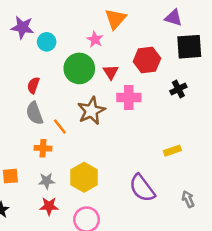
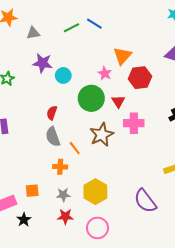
red hexagon: (147, 60) -> (140, 78), moved

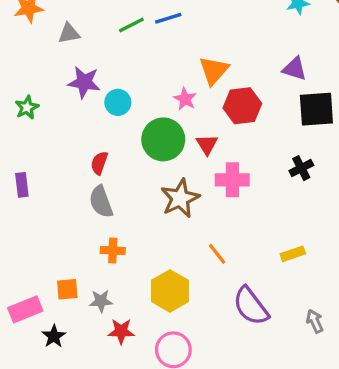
blue line: (94, 24) -> (168, 18), turned -49
orange line: (75, 148) -> (217, 254), moved
gray star: (63, 195) -> (101, 301), moved

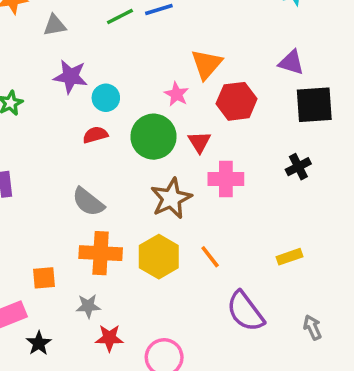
red semicircle: (99, 163) -> (95, 135), moved, turned 55
gray semicircle: (101, 202) -> (88, 202), turned -32
orange cross: (113, 250) -> (101, 253), size x1.6
orange square: (67, 289) -> (44, 278), moved
yellow hexagon: (170, 291) -> (159, 257), moved

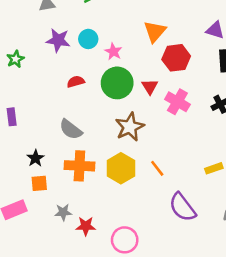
pink star: (176, 94) -> (113, 52), moved
cyan circle: (106, 98) -> (88, 39), moved
pink cross: (226, 179) -> (177, 102), moved, turned 30
gray star: (88, 306) -> (63, 212), moved
black star: (39, 343) -> (36, 158), moved

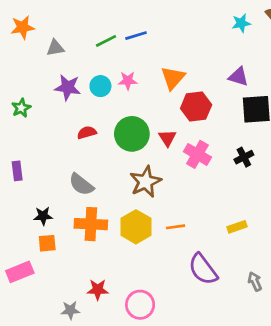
pink star: (113, 52) -> (128, 81), moved, turned -30
black star: (36, 158) -> (43, 216), turned 30
orange line: (157, 168) -> (176, 227), turned -60
gray star: (63, 212) -> (70, 310), moved

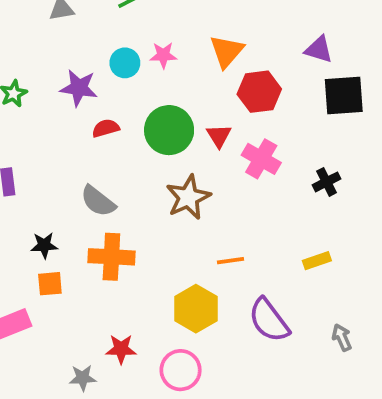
purple star: (68, 87) -> (79, 88), moved
black cross: (244, 157) -> (326, 182), moved
yellow hexagon: (136, 227) -> (196, 309), moved

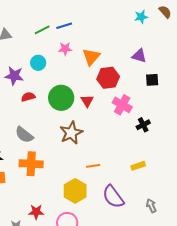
pink star: (163, 55) -> (65, 49), moved
black square: (344, 96) -> (152, 80), size x0.6
pink cross: (261, 159) -> (122, 105), moved

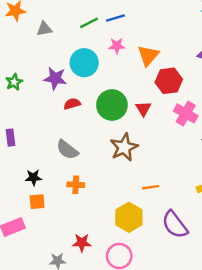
cyan circle: (38, 63) -> (84, 63), size x1.5
orange cross: (31, 164) -> (76, 185), size x0.6

